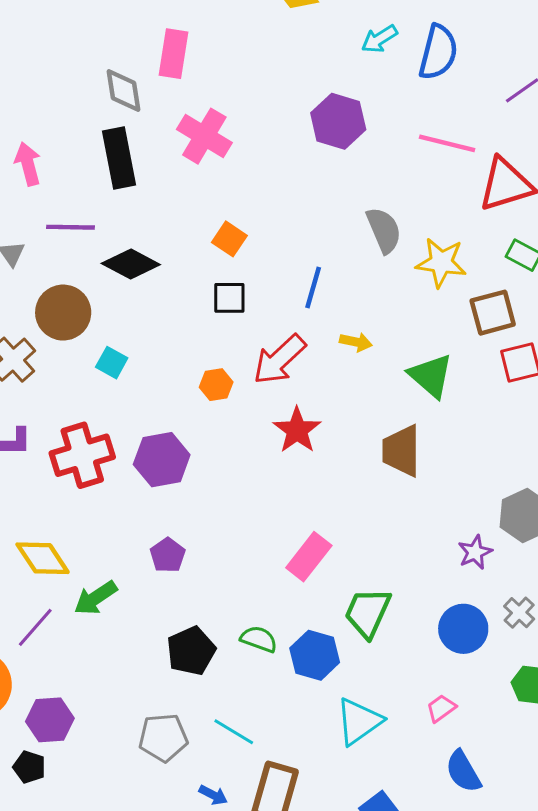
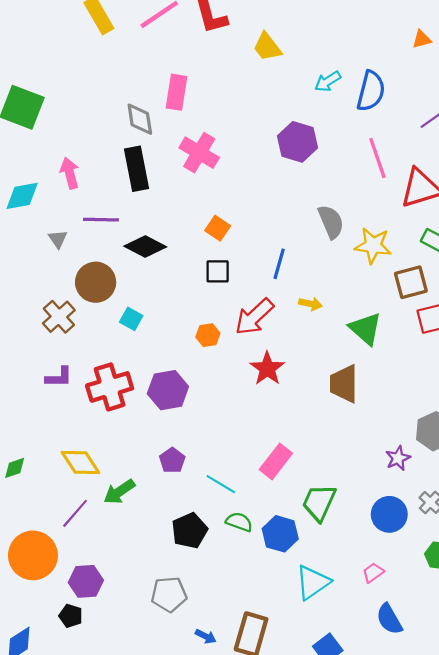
pink line: (447, 143) -> (377, 158), turned 57
cyan line: (234, 732) -> (221, 484), moved

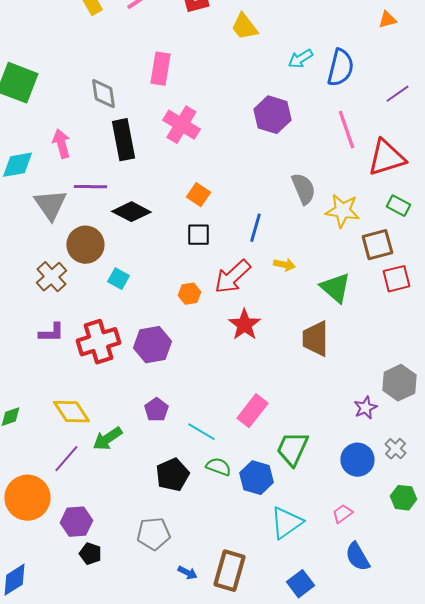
gray diamond: (140, 119) -> (103, 94), moved
gray triangle: (58, 239) -> (50, 205), size x1.8
black pentagon: (71, 616) -> (90, 554), moved

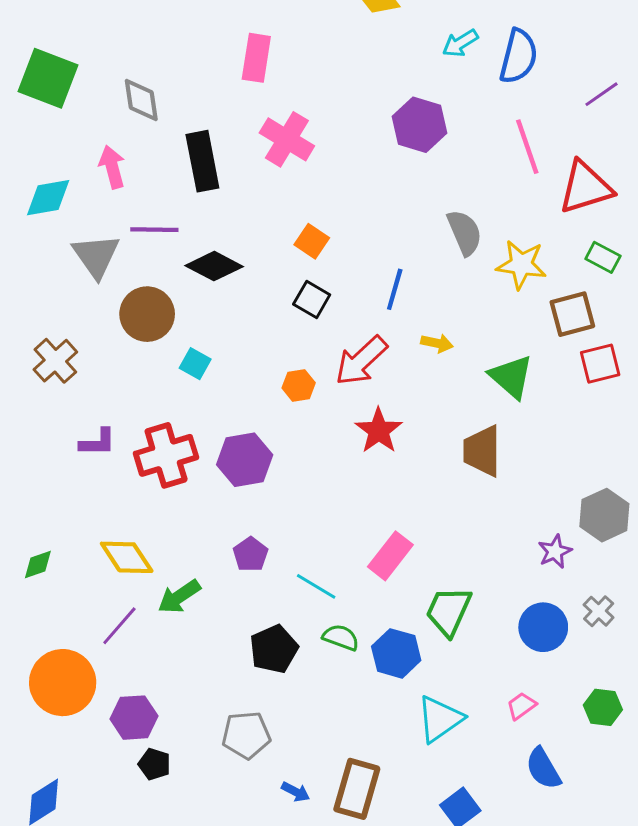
gray diamond: (103, 94) -> (141, 100), moved
black square: (198, 235) -> (312, 300), turned 30
brown cross: (51, 277) -> (55, 361), moved
green hexagon: (403, 498) -> (603, 707), moved

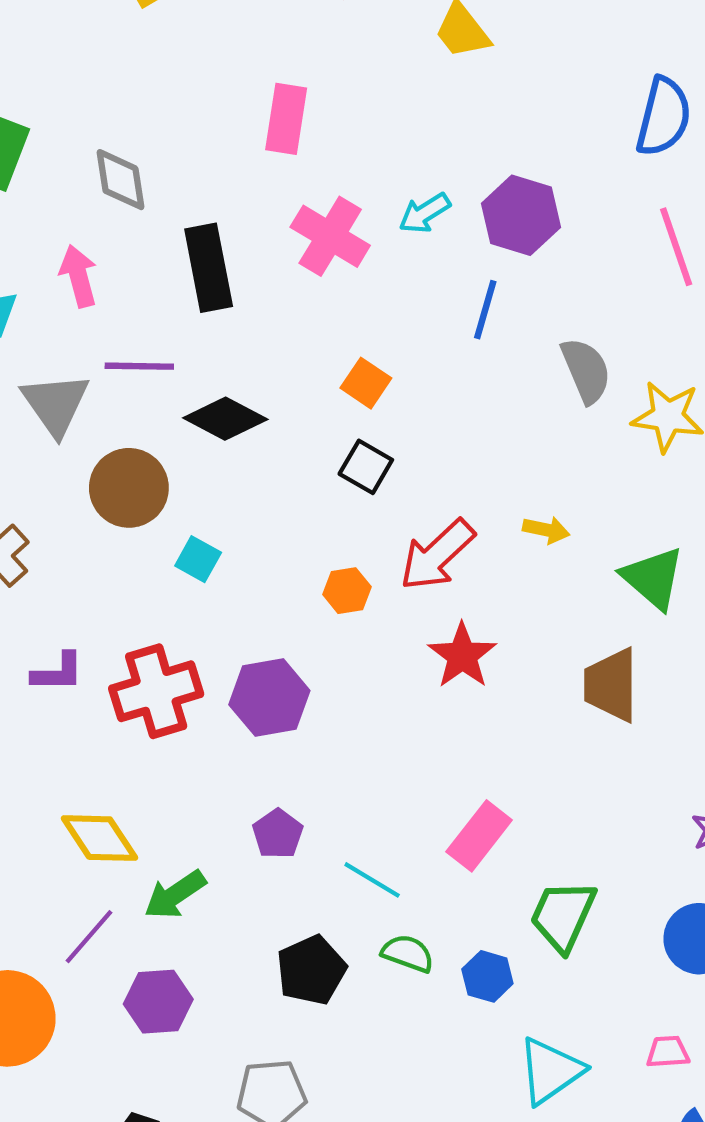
cyan arrow: (460, 43) -> (425, 213), moved
blue line: (395, 289) -> (485, 310), moved
blue hexagon: (396, 653) -> (487, 976), size x0.7
pink trapezoid: (521, 706) -> (668, 1052), turned 32
purple hexagon: (134, 718) -> (158, 1002), moved

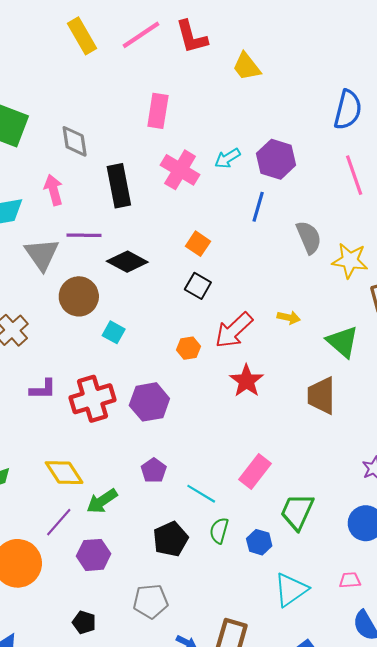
green semicircle: (408, 953) -> (219, 531), turned -95

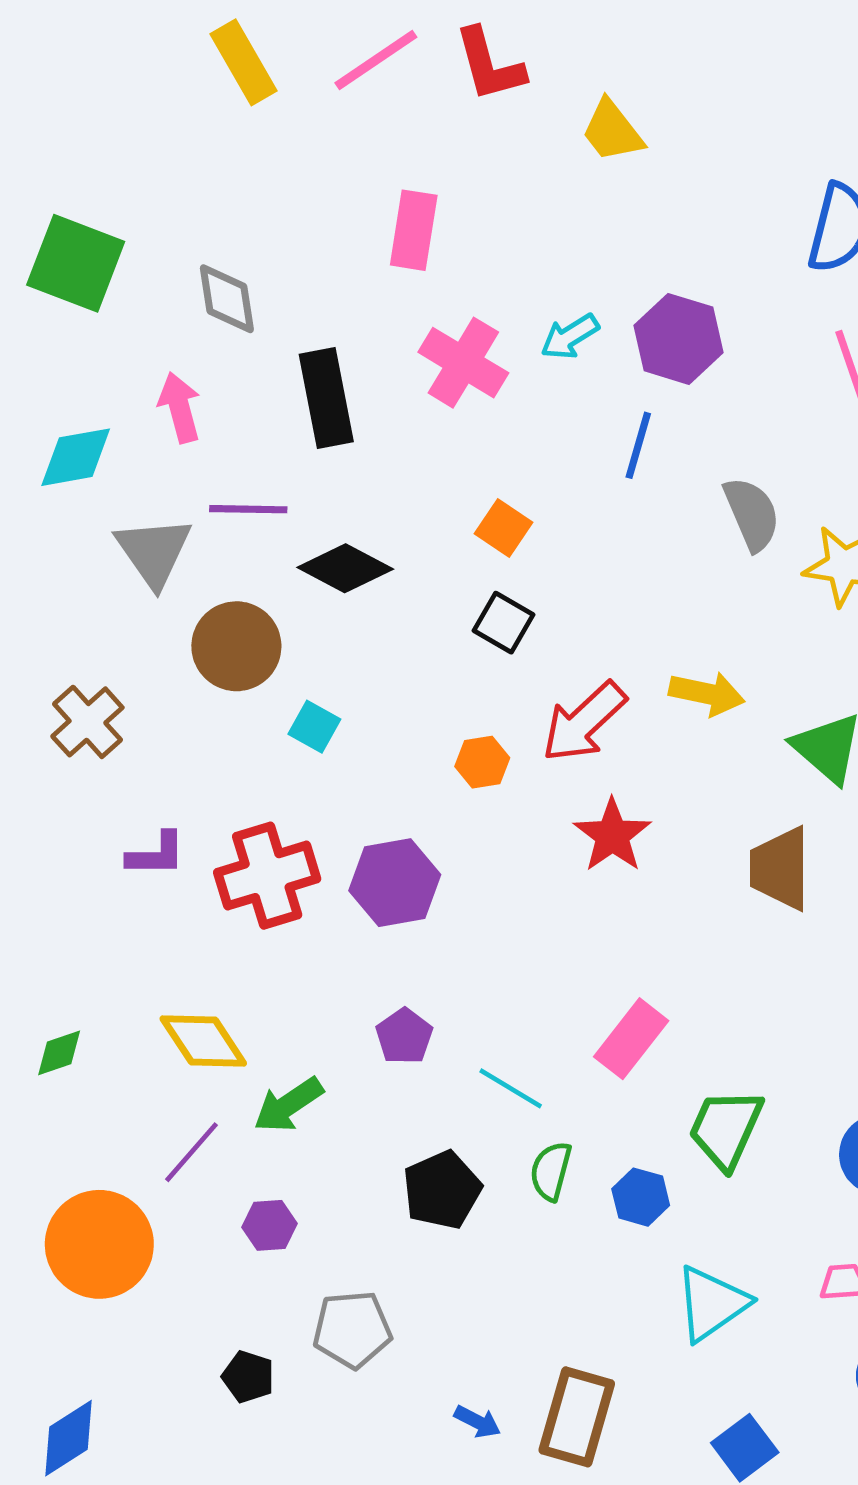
yellow arrow: (289, 318) -> (707, 694), size x1.4
purple hexagon: (94, 555) -> (270, 1225), size x0.7
gray pentagon: (151, 601) -> (352, 1329), moved

